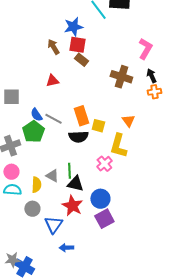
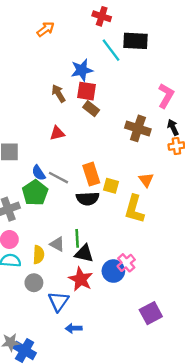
pink cross: (104, 164) -> (126, 263), moved
purple square: (104, 219) -> (151, 313), moved

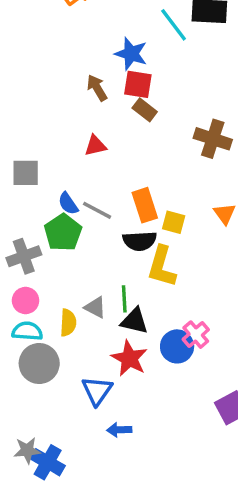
blue star: (82, 70) -> (131, 54), turned 30
yellow L-shape: (134, 209) -> (162, 266), moved
gray circle: (34, 283) -> (39, 363), moved, size x1.5

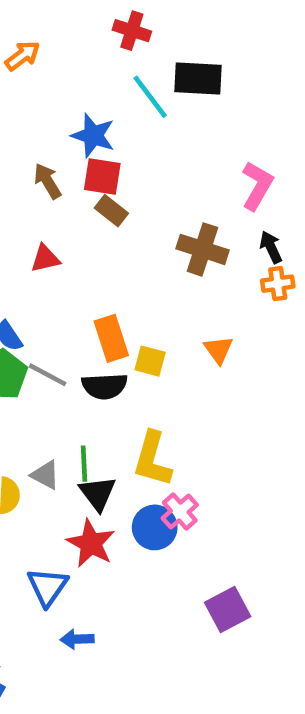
gray line: (97, 210) -> (48, 375), moved
yellow L-shape: (162, 266) -> (152, 459), moved
black triangle: (134, 321) -> (98, 493), turned 40

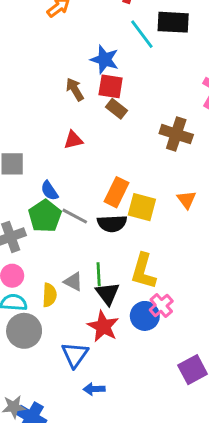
orange rectangle: (111, 338) -> (117, 192), turned 44
yellow square: (150, 361) -> (142, 207), size x1.4

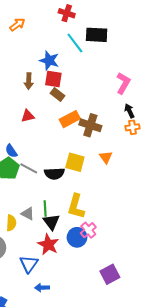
brown arrow: (75, 89) -> (29, 81), turned -147
brown cross: (176, 134) -> (90, 125), moved
orange rectangle: (117, 192) -> (70, 119), moved, turned 36

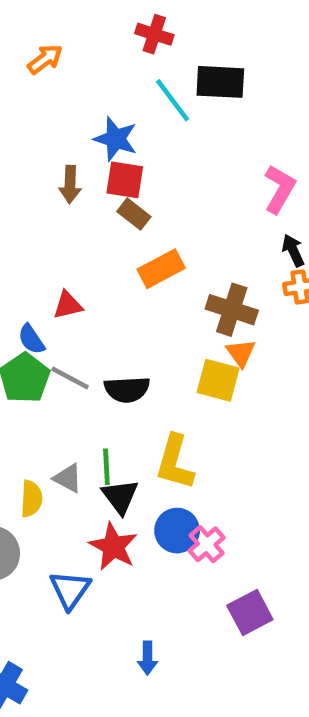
red triangle: (28, 116) -> (68, 305), moved
brown cross: (90, 125) -> (232, 310), moved
yellow square: (75, 162) -> (218, 380), moved
pink cross: (88, 230) -> (207, 544), moved
blue arrow: (42, 288) -> (147, 658), moved, turned -88

